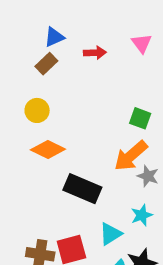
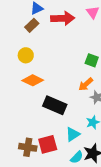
red arrow: (95, 53) -> (63, 18), size x1.6
orange arrow: (131, 156) -> (86, 84), size x0.7

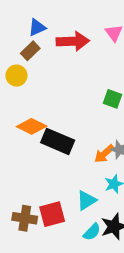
yellow circle: (26, 55) -> (16, 76), moved
orange arrow: (86, 84) -> (104, 154), moved
black rectangle: (55, 105) -> (58, 141), moved

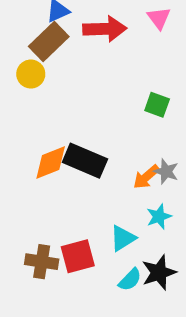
brown rectangle: (30, 51) -> (49, 42), size x1.5
orange diamond: (32, 126) -> (51, 162), moved, turned -48

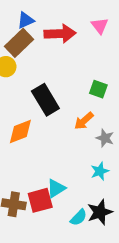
black rectangle: (85, 161) -> (45, 100), moved, turned 36
orange arrow: (146, 177) -> (84, 121), moved
cyan triangle: (123, 238) -> (56, 188), moved

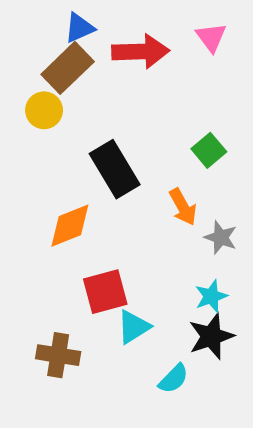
green square: (98, 89) -> (209, 150), turned 30
orange arrow: (84, 121) -> (183, 207), turned -78
red square: (40, 200) -> (105, 292), moved
black star: (100, 212) -> (211, 336), moved

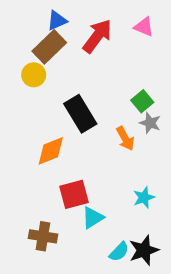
pink triangle: (211, 37) -> (144, 27), turned -30
red arrow: (141, 51) -> (97, 36), turned -51
gray star: (221, 237) -> (150, 123), moved
black star: (211, 336) -> (144, 250), moved

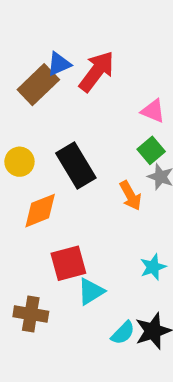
blue triangle: (57, 21) -> (59, 64), moved
pink triangle: (144, 27) -> (153, 111), moved
yellow circle: (34, 75) -> (19, 162), moved

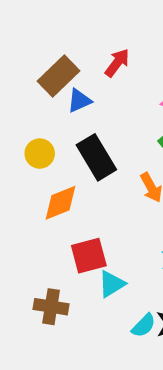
blue triangle: (59, 64) -> (79, 101), moved
red arrow: (97, 71) -> (117, 63), size x0.7

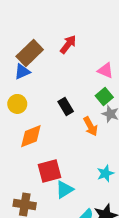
blue triangle: (79, 101) -> (22, 72), moved
black rectangle: (96, 157) -> (66, 106), moved, size x0.6

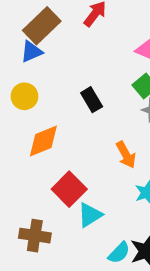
orange arrow: (90, 126) -> (126, 155), moved
red square: (50, 171) -> (69, 189), turned -30

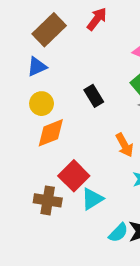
blue triangle: (31, 52) -> (37, 67), moved
yellow circle: (25, 96) -> (42, 104), moved
brown cross: (35, 236) -> (48, 200), moved

